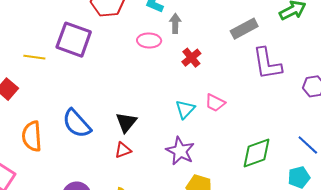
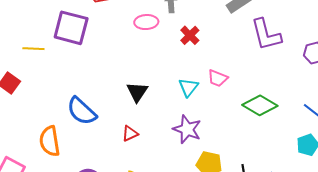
black triangle: (126, 122) -> (137, 92), moved
orange semicircle: (32, 136) -> (50, 141), moved
green diamond: (256, 153) -> (260, 105), moved, turned 56

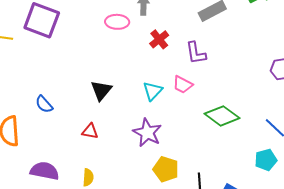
purple L-shape: (266, 35) -> (196, 53), moved, size x0.7
blue semicircle: (82, 111) -> (44, 104), size x0.6
red triangle: (130, 134) -> (90, 131), turned 30

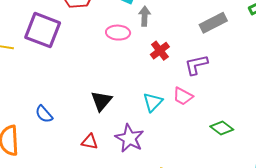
purple L-shape: (196, 53) -> (196, 65), turned 85
green diamond: (222, 116) -> (222, 128), size x0.7
purple star: (147, 133) -> (129, 138), moved

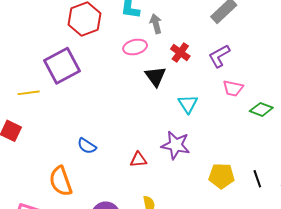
purple square: (43, 30) -> (62, 66), turned -33
pink trapezoid: (183, 96) -> (233, 88), moved
black triangle: (101, 101) -> (155, 76), moved

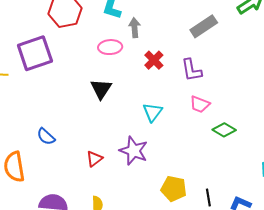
purple L-shape: (219, 56) -> (192, 70), turned -80
black triangle: (155, 76) -> (101, 89), moved
red triangle: (138, 160) -> (94, 159), turned -42

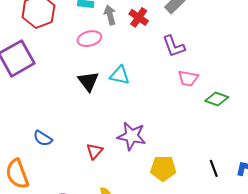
red cross: (154, 60) -> (139, 17), moved
cyan triangle: (153, 112) -> (120, 75), moved, turned -45
yellow pentagon: (174, 189) -> (163, 168), moved

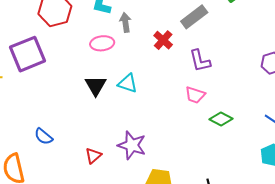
red cross: (139, 17) -> (163, 40), moved
purple L-shape: (174, 46) -> (200, 61), moved

